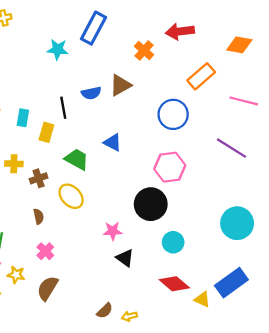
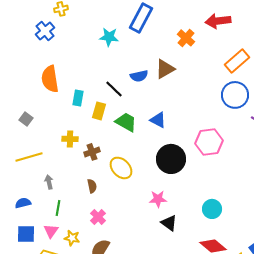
black line: (63, 108) -> (114, 89), turned -36
blue circle: (173, 114) -> (235, 95), moved
green trapezoid: (77, 159) -> (126, 122), moved
black circle: (151, 204) -> (171, 159), moved

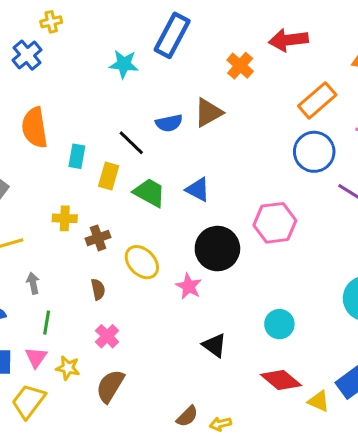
pink star: (158, 199) -> (189, 286), moved, turned 30

